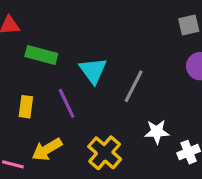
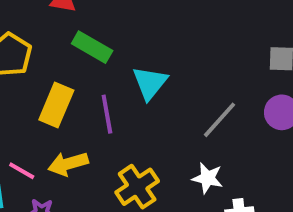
gray line: (134, 86) -> (219, 120), moved
yellow rectangle: (26, 107) -> (56, 105), size x1.5

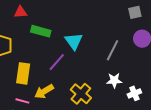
yellow rectangle: (56, 105) -> (23, 73), moved
purple line: (107, 114) -> (57, 62), turned 66

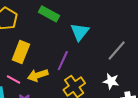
purple line: (57, 62) -> (63, 61), moved, turned -30

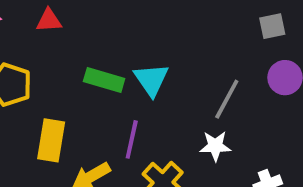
green rectangle: (49, 14) -> (104, 80), moved
white star: (111, 81) -> (215, 146), moved

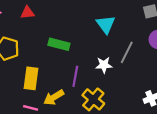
cyan triangle: (151, 80) -> (106, 24), moved
white star: (215, 146) -> (104, 65), moved

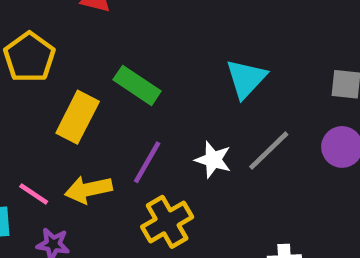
yellow rectangle: (31, 78) -> (78, 117), moved

